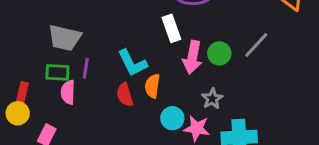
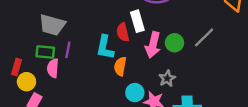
cyan L-shape: (132, 63) -> (105, 47), turned 35
red semicircle: (125, 95) -> (123, 32), moved
yellow circle: (18, 113) -> (26, 82), moved

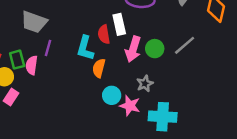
green rectangle: (45, 52) -> (17, 60), moved, turned 66

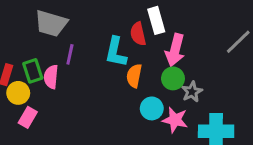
green circle: (155, 49) -> (173, 78), moved

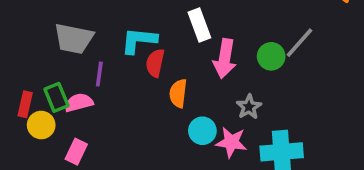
red semicircle: (138, 34) -> (155, 63), moved, turned 30
cyan L-shape: (116, 52) -> (139, 40), moved, turned 88
pink semicircle: (51, 77) -> (79, 103), turned 75
green circle: (173, 78) -> (271, 56), moved
pink rectangle: (28, 117) -> (76, 152), moved

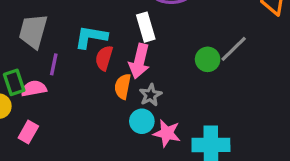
gray trapezoid: (74, 39) -> (33, 31), turned 90
pink arrow: (225, 59) -> (139, 61), moved
gray star: (249, 107) -> (151, 95), moved

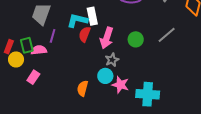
white rectangle: (146, 27) -> (92, 16), moved
green circle: (208, 59) -> (136, 39), moved
orange semicircle: (123, 86) -> (83, 88), moved

